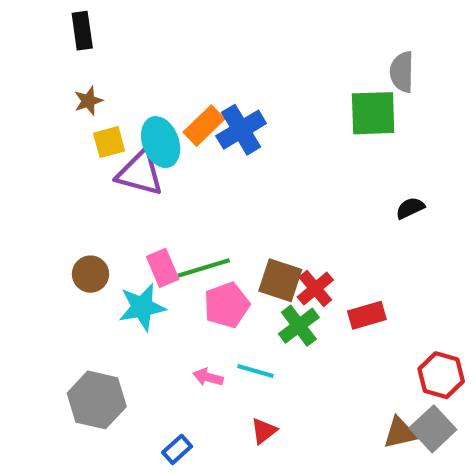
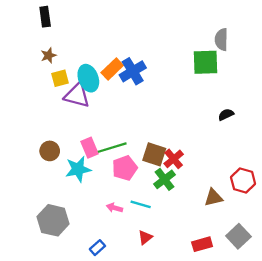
red rectangle: (367, 315) -> (202, 244), moved
red hexagon: (441, 375) -> (243, 181), moved
brown triangle: (400, 433) -> (213, 198), moved

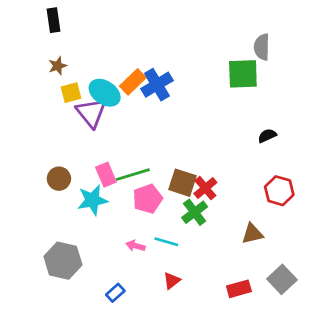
cyan ellipse: (88, 78) -> (105, 93), turned -35
purple triangle: (77, 95) -> (91, 113), turned 36
red hexagon: (243, 181) -> (279, 191), moved

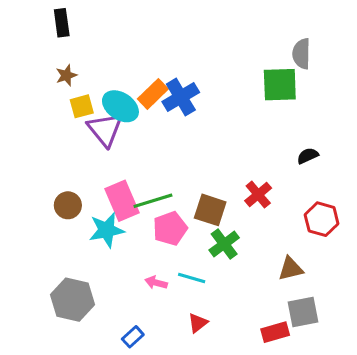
pink rectangle: (106, 175) -> (122, 201), size x1.4
red cross: (205, 188) -> (258, 194), moved
gray square: (282, 279) -> (303, 312), moved, turned 32

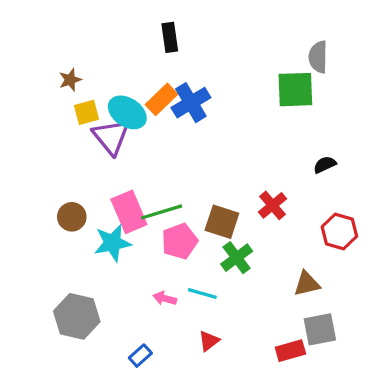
black rectangle: (62, 23) -> (170, 37), moved

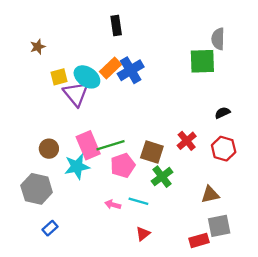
brown star: (70, 80) -> (38, 47), moved
red hexagon: (339, 232) -> (224, 149), moved
gray hexagon: (77, 316) -> (37, 189), moved
blue rectangle: (140, 356) -> (50, 228), moved

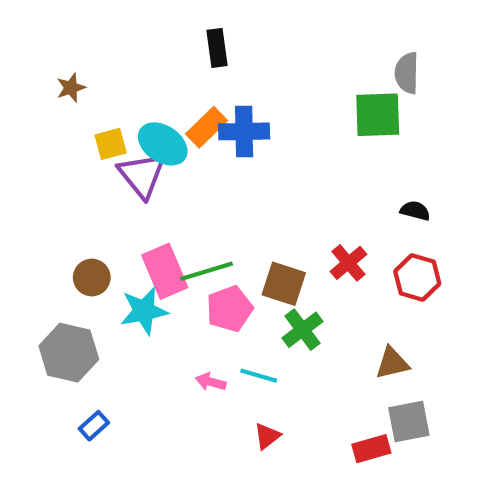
blue cross: (131, 70) -> (244, 131), turned 30
black semicircle: (222, 113) -> (415, 211), turned 40

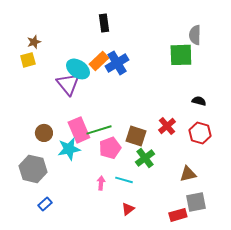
blue cross: (244, 131) -> (117, 63), turned -30
yellow square: (111, 144) -> (28, 60), moved
pink arrow: (211, 382) -> (101, 183), turned 80

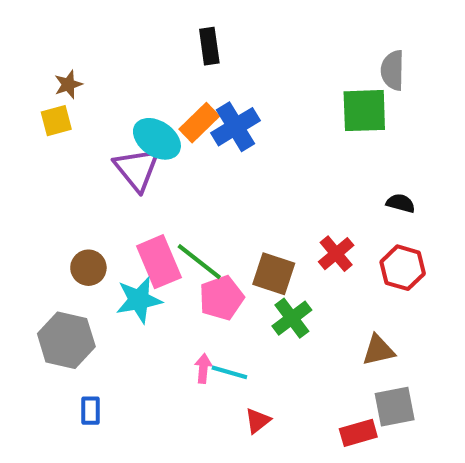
green line: (99, 130) -> (199, 262), turned 55
cyan line: (124, 180) -> (229, 372), moved
blue rectangle: (45, 204) -> (90, 411), turned -48

